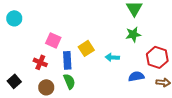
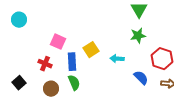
blue semicircle: (136, 76) -> (141, 78), turned 56

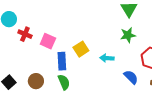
red cross: (45, 64) -> (25, 34), moved
brown circle: (51, 89) -> (36, 81), moved

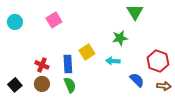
red cross: (25, 34) -> (42, 65), moved
green star: (128, 35) -> (120, 38), moved
pink square: (48, 41) -> (54, 20), moved, turned 35

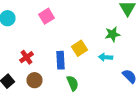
red cross: (42, 65) -> (26, 57), moved, turned 32
green semicircle: (70, 85) -> (72, 83), moved

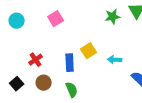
green star: (112, 34) -> (113, 17), moved
green semicircle: (72, 83) -> (72, 90), moved

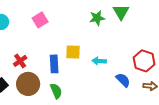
yellow square: (89, 51) -> (73, 52), turned 35
brown circle: (44, 83) -> (28, 84), size x1.5

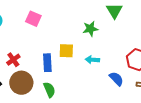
green star: (97, 18) -> (90, 29), moved
pink square: (40, 20) -> (33, 19), turned -35

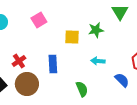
pink square: (33, 19) -> (39, 20), turned 35
yellow square: (66, 51) -> (72, 37), moved
green semicircle: (49, 90) -> (82, 89), moved

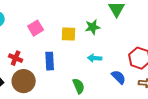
pink square: (39, 20) -> (36, 28), moved
red cross: (19, 61) -> (16, 58), turned -32

